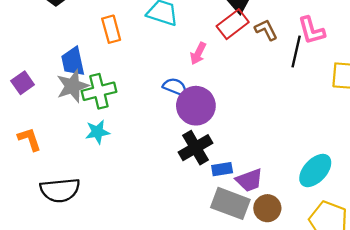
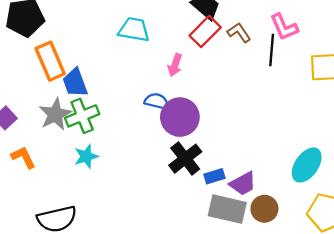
orange rectangle: (111, 29) -> (50, 61), moved, size x1.4
blue trapezoid: (73, 62) -> (75, 83), moved
orange L-shape: (29, 139) -> (23, 157), moved

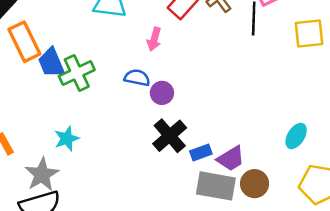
gray star: (55, 114) -> (42, 174), moved
green cross: (82, 116) -> (77, 73), moved
purple circle: (180, 117) -> (162, 93), size x0.6
cyan ellipse: (307, 165) -> (296, 136), size x0.7

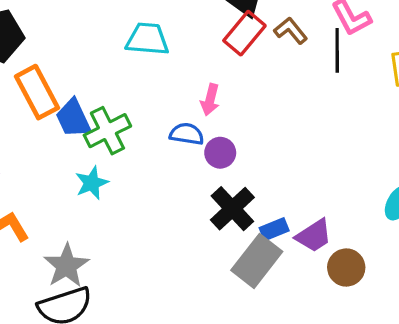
pink arrow: (154, 39) -> (210, 100), moved
cyan star: (67, 139) -> (92, 183), moved
gray rectangle: (216, 186) -> (257, 261), moved, turned -60

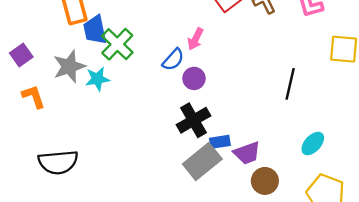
black line: (337, 50) -> (290, 84), moved
green cross: (107, 131) -> (117, 44), turned -32
blue semicircle: (187, 134) -> (173, 60), turned 110
gray star: (66, 266) -> (69, 66), moved

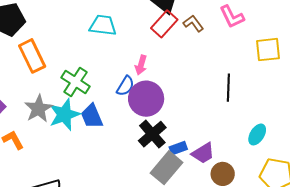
blue trapezoid: (95, 30) -> (92, 116), moved
purple circle: (194, 78) -> (146, 99), size x1.8
cyan star: (97, 79) -> (64, 115), size x1.5

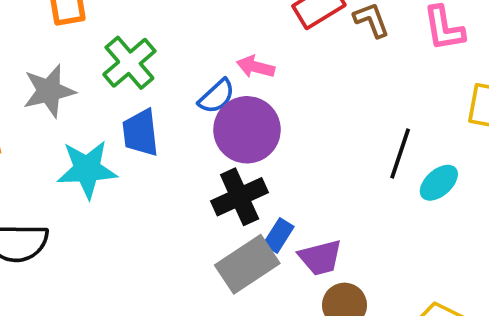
pink arrow: (141, 65) -> (256, 67), turned 72
cyan star: (64, 115) -> (87, 169), moved
cyan ellipse: (257, 135) -> (439, 183), moved
blue rectangle: (178, 148) -> (279, 235), turned -54

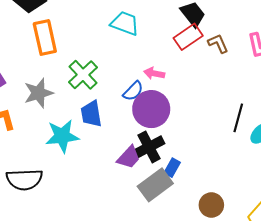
purple trapezoid: (320, 258) -> (129, 157), moved, turned -30

